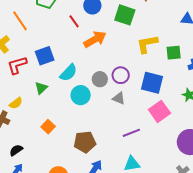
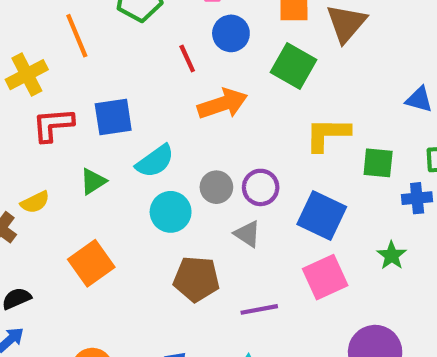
orange square: (48, 127) -> (91, 263), size x1.5
brown pentagon: (85, 142) -> (196, 279), moved

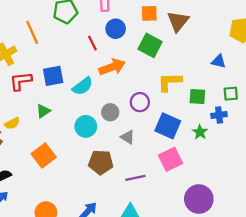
cyan semicircle: (155, 161) -> (83, 86), moved
purple circle: (261, 187) -> (140, 102), moved
green star: (392, 255) -> (200, 132), moved

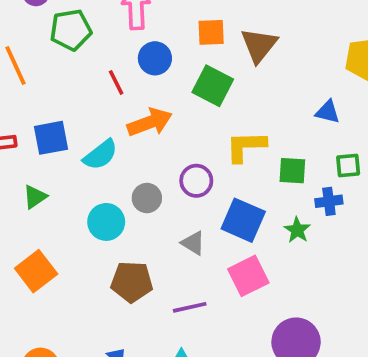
gray triangle: (128, 137) -> (193, 243), moved

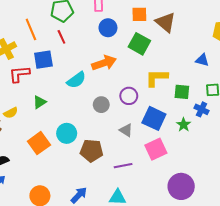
brown triangle: (259, 45) -> (166, 22), turned -30
red line: (116, 82) -> (61, 37), moved
blue square: (51, 138) -> (43, 60), moved
blue cross: (329, 201) -> (202, 109), turned 32
cyan circle: (106, 222) -> (67, 133), moved

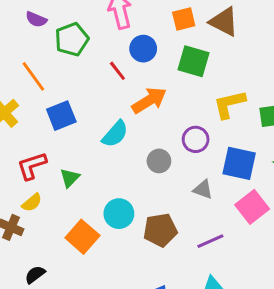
red line: (61, 37) -> (117, 71), moved
red L-shape: (19, 74) -> (32, 166), moved

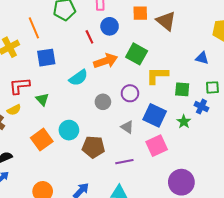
green square: (193, 61) -> (137, 54), moved
green triangle: (70, 178) -> (42, 99), turned -40

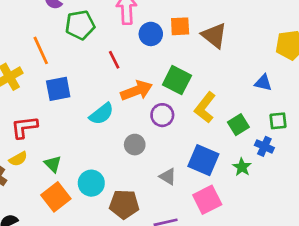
blue circle: (110, 26) -> (151, 34), moved
yellow L-shape: (157, 75) -> (205, 108), turned -50
green square: (182, 89) -> (238, 125), turned -35
purple circle: (130, 93) -> (162, 115), moved
green triangle: (42, 99) -> (53, 164), moved

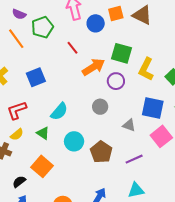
orange line: (41, 50) -> (16, 39), moved
cyan semicircle: (102, 114) -> (59, 111), moved
orange square: (56, 197) -> (42, 166), moved
brown pentagon: (124, 204) -> (101, 152), turned -30

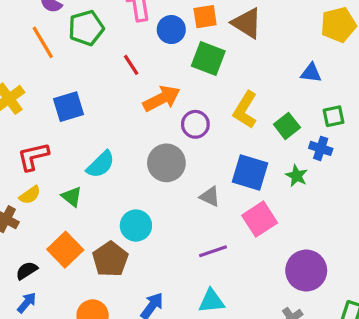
green square: (121, 53) -> (208, 58), moved
gray circle: (100, 107) -> (166, 163), size x1.5
cyan circle: (74, 141) -> (136, 226), moved
brown pentagon: (101, 152) -> (110, 259), moved

